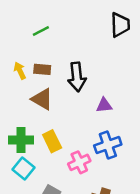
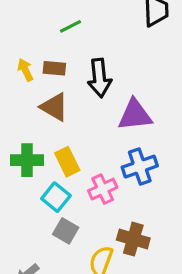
green line: (41, 31) -> (70, 26), moved
purple triangle: (104, 105) -> (135, 115), size x1.6
cyan square: (24, 169) -> (56, 197), moved

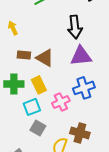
brown rectangle: (54, 68) -> (24, 55), moved
black arrow: (99, 78) -> (75, 27), moved
brown triangle: (54, 107) -> (45, 58), moved
cyan square: (56, 197) -> (32, 107), turned 30

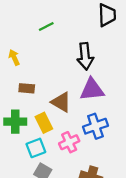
brown triangle: (45, 58) -> (61, 102), moved

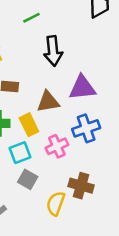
black arrow: (85, 56) -> (53, 51), moved
brown triangle: (61, 102) -> (48, 102), turned -40

